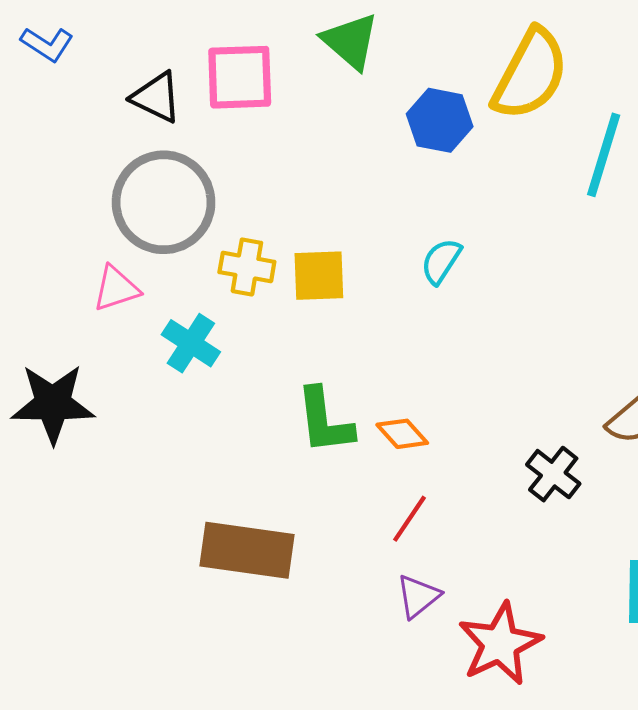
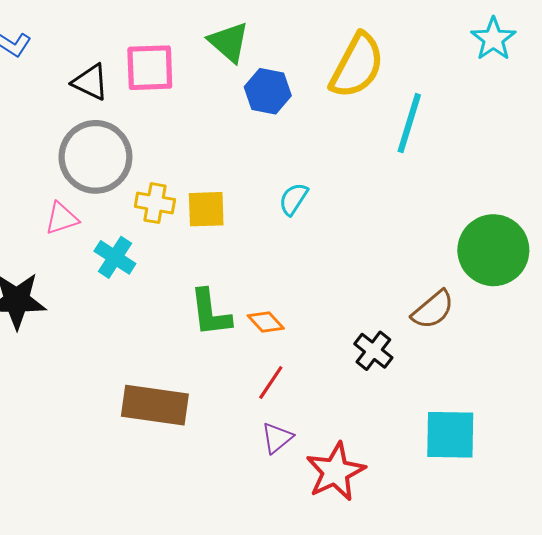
blue hexagon: (440, 120) -> (268, 91), moved

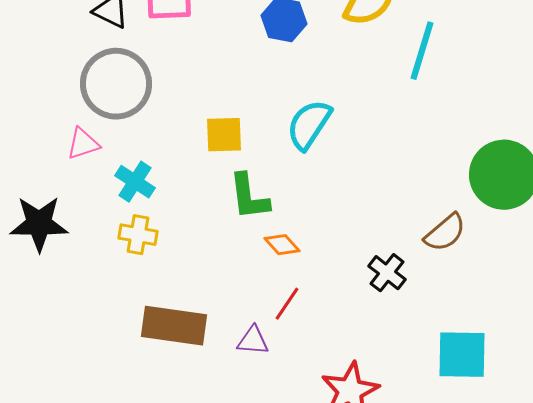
cyan semicircle: (293, 199) -> (309, 125), size x1.6
yellow cross: (155, 203) -> (138, 235), moved
green L-shape: (210, 313) -> (249, 197), moved
purple triangle: (277, 438) -> (253, 341), moved, turned 44

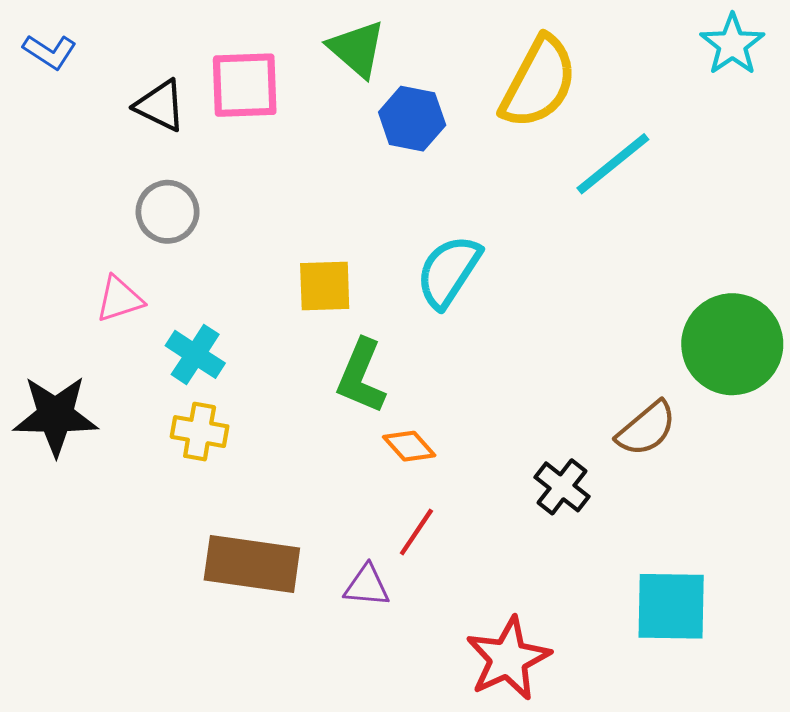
cyan line: (422, 51) -> (613, 164), turned 34
gray circle: (116, 84) -> (168, 212), size x0.6
green L-shape: (249, 197) -> (361, 376), turned 30

